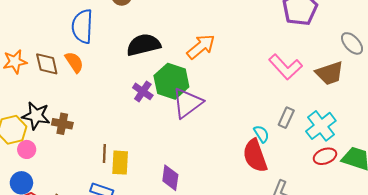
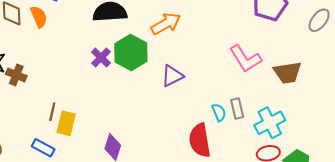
gray ellipse: (352, 43) -> (319, 20), moved, turned 70
purple triangle: (187, 103) -> (172, 76), moved, size x0.7
gray rectangle: (286, 118) -> (237, 109), turned -48
cyan semicircle: (261, 134) -> (219, 112), moved

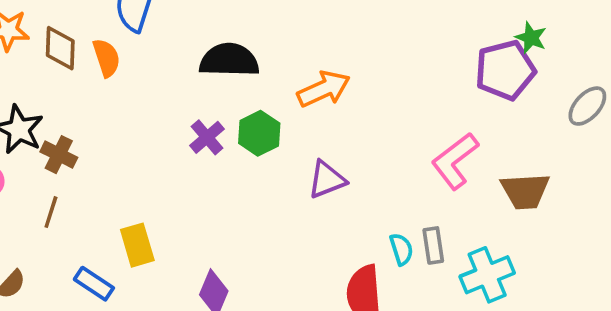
green hexagon: (131, 53) -> (259, 133), size x0.7
pink L-shape: (245, 59) -> (455, 161), turned 80
brown line: (52, 112) -> (51, 212), moved
yellow rectangle: (66, 123) -> (137, 245), turned -35

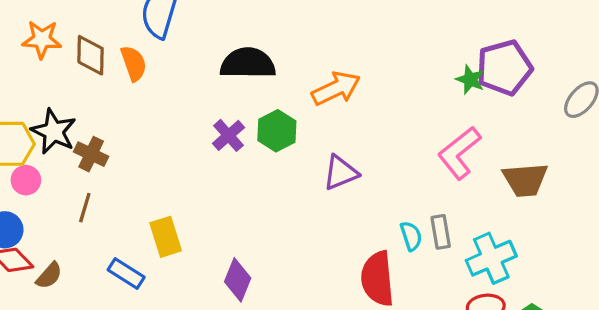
green star: (531, 38) -> (470, 80), moved

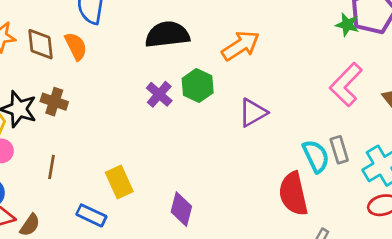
brown cross: (91, 154) -> (54, 102), moved
cyan semicircle: (411, 236) -> (316, 156), size x1.4

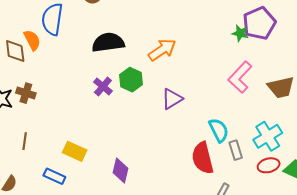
orange semicircle: (76, 46) -> (32, 40), moved
gray rectangle: (339, 150) -> (236, 150), moved
yellow rectangle: (119, 182) -> (75, 151), turned -40

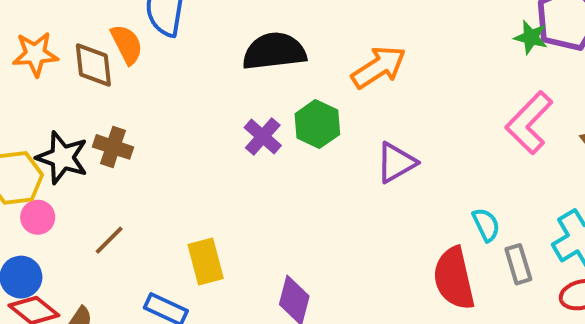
cyan semicircle: (219, 130) -> (486, 225), size x0.7
brown line: (25, 141) -> (109, 240), turned 36
yellow rectangle: (75, 151) -> (206, 262), turned 50

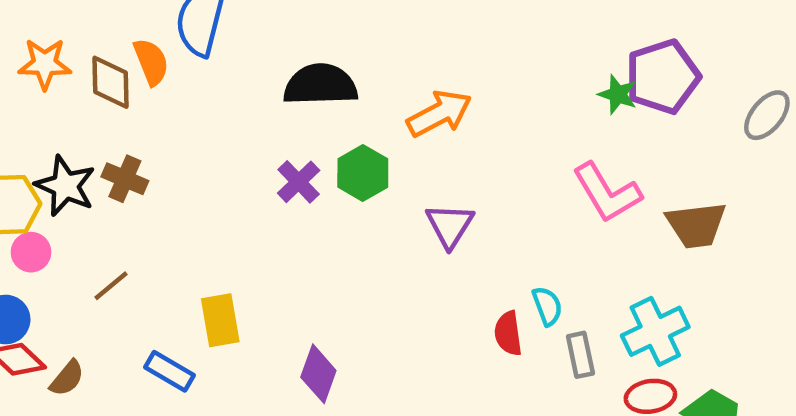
pink L-shape: (529, 123) -> (607, 193), turned -80
purple triangle: (396, 163) -> (450, 225), turned -33
red semicircle: (454, 278) -> (508, 333), moved, size x0.6

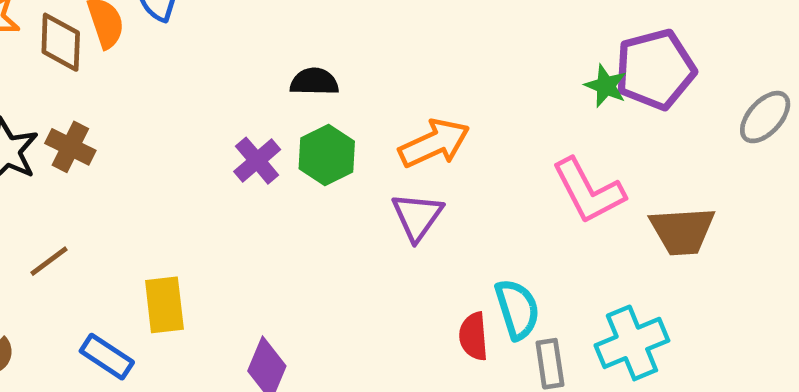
black semicircle: (320, 85) -> (314, 82), moved, size x0.6
orange arrow: (439, 113) -> (434, 143), moved
cyan semicircle: (547, 306) -> (517, 309), size x1.4

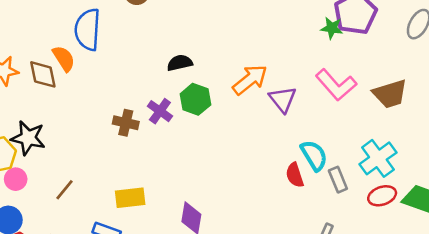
brown cross: (70, 147) -> (126, 123), moved
purple triangle: (417, 217) -> (283, 99), moved
yellow rectangle: (164, 305) -> (130, 198), turned -76

